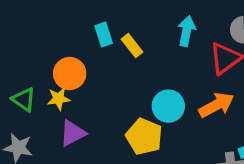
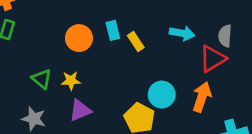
cyan arrow: (187, 31) -> (182, 33), turned 85
orange circle: (70, 73) -> (79, 38), moved
orange arrow: (216, 105) -> (202, 97), turned -48

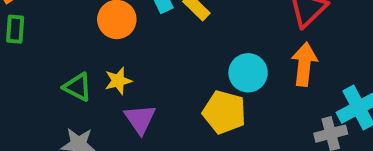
purple triangle: (80, 110) -> (140, 119), turned -30

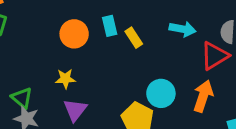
green triangle: (78, 87) -> (22, 98), moved

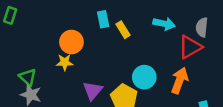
orange circle: (74, 34) -> (71, 42), moved
purple triangle: (75, 110) -> (93, 91), moved

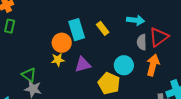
cyan rectangle: (103, 19) -> (77, 30), moved, size x1.5
gray semicircle: (202, 27) -> (142, 42), moved
purple triangle: (93, 91) -> (83, 65), moved, turned 42

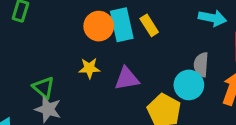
yellow rectangle: (103, 28) -> (149, 25), moved
gray semicircle: (142, 42) -> (201, 64), moved
orange circle: (62, 43) -> (99, 26), moved

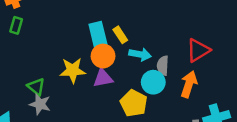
cyan arrow: (212, 18) -> (140, 54), moved
orange circle: (99, 26) -> (103, 56), moved
yellow star: (89, 68) -> (73, 70), size x1.5

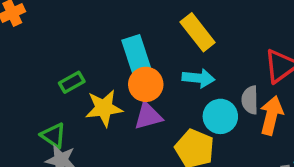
green rectangle: (16, 25) -> (72, 82), moved, turned 49
yellow rectangle: (120, 35) -> (198, 32), moved, size x1.5
gray semicircle: (163, 66) -> (250, 100), moved

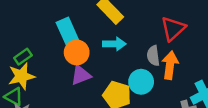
yellow star: (104, 108) -> (22, 76), moved
cyan circle: (220, 116) -> (141, 82), moved

